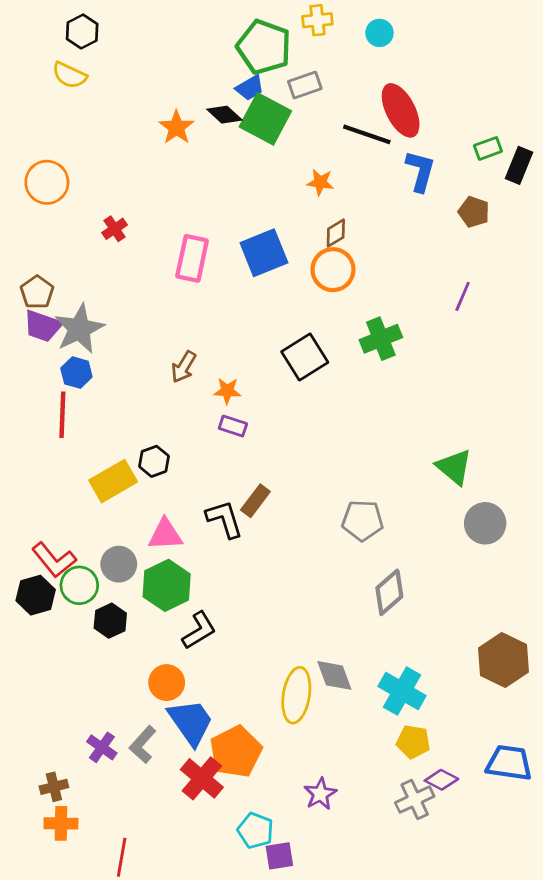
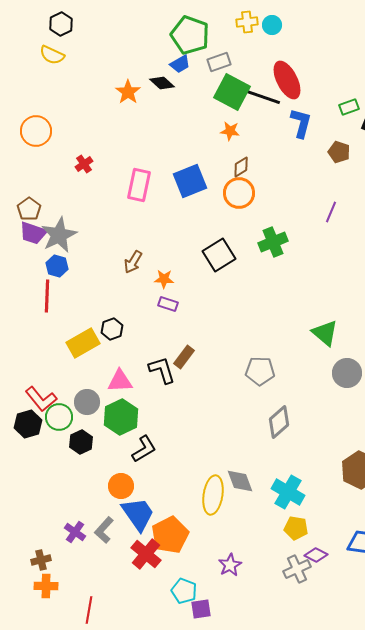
yellow cross: (317, 20) -> (247, 22), moved
green square: (265, 119) -> (232, 92), moved

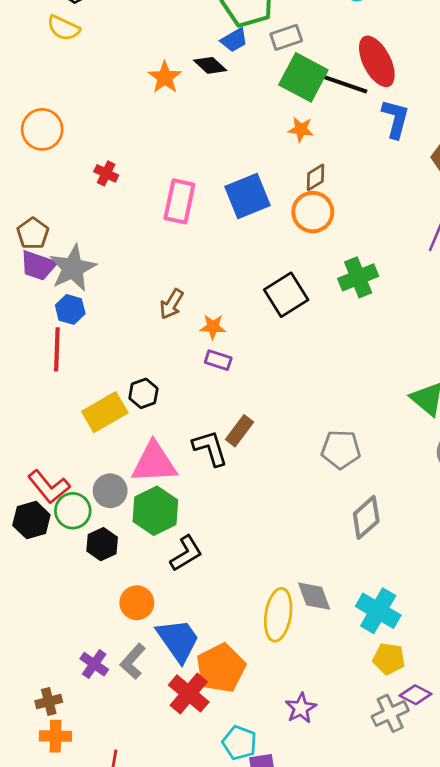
red cross: (84, 164) -> (106, 173), turned -30
pink triangle: (120, 381) -> (154, 463), size x1.4
orange circle: (121, 486) -> (137, 603), moved

